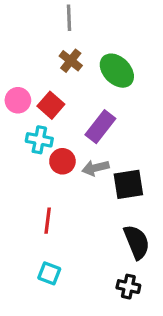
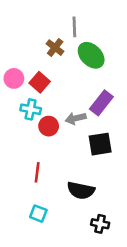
gray line: (69, 18) -> (74, 27), moved
purple rectangle: (100, 127) -> (101, 103), moved
gray arrow: (95, 168) -> (76, 118), moved
black semicircle: (137, 242) -> (81, 190), moved, turned 124

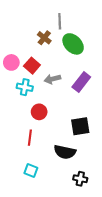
gray arrow: (76, 118) -> (52, 79), moved
red circle: (49, 126) -> (39, 112), moved
black square: (100, 144) -> (80, 126), moved

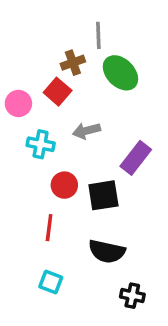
brown cross: (44, 38) -> (73, 63), turned 32
red square: (32, 66) -> (58, 92), moved
purple rectangle: (81, 82) -> (136, 158), moved
black square: (80, 126) -> (103, 195), moved

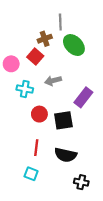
red line: (49, 228) -> (36, 148), moved

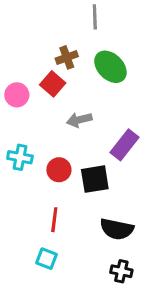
gray line: (60, 22) -> (95, 17), moved
cyan cross: (25, 89) -> (20, 157), moved
black semicircle: (66, 155) -> (117, 229), moved

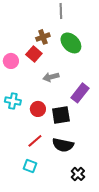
red line: (54, 220) -> (35, 141), turned 42
black semicircle: (117, 229) -> (63, 145), moved
black cross: (121, 271) -> (78, 174), turned 32

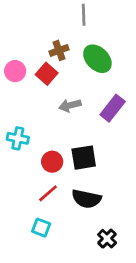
pink circle: (11, 61) -> (15, 71), moved
purple rectangle: (80, 93) -> (113, 108), moved
red circle: (38, 109) -> (52, 162), moved

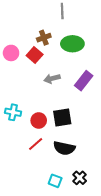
green ellipse: (97, 59) -> (72, 44), turned -45
cyan cross: (18, 138) -> (13, 112), moved
cyan square: (41, 228) -> (55, 181), moved

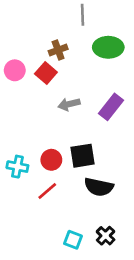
green ellipse: (72, 44) -> (108, 47), moved
cyan cross: (13, 112) -> (17, 167), moved
black semicircle: (64, 148) -> (99, 187), moved

